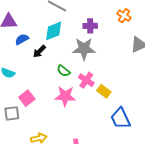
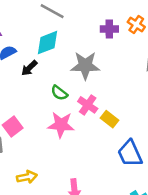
purple cross: (90, 26) -> (109, 29), moved

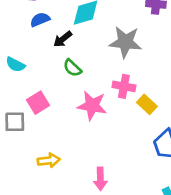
green semicircle: (59, 93) -> (72, 68), moved
pink cross: (88, 105) -> (124, 86), turned -30

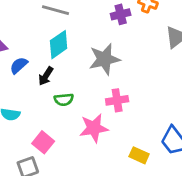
green semicircle: (72, 68) -> (64, 100), turned -30
yellow rectangle: (147, 104) -> (139, 155), moved

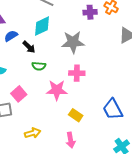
black arrow: (46, 76) -> (29, 47), turned -88
yellow rectangle: (139, 155) -> (76, 115), moved

